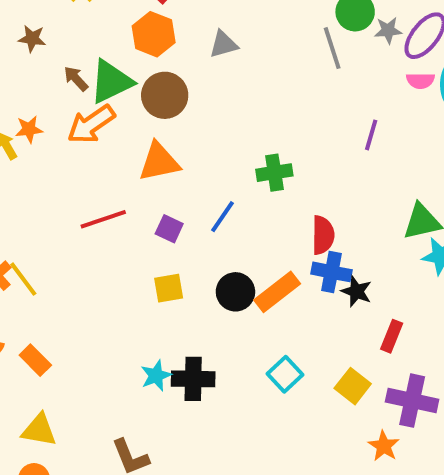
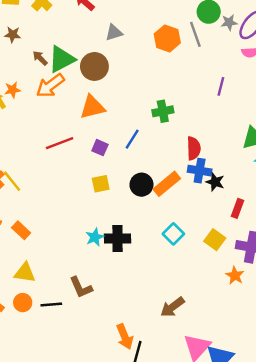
orange hexagon: (154, 34) -> (167, 38), moved
gray triangle: (224, 44) -> (114, 33), moved

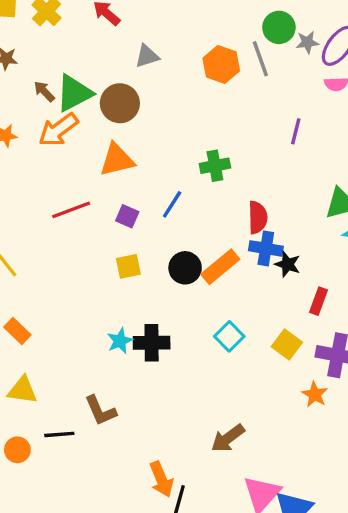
orange circle: (23, 303) -> (17, 450), moved

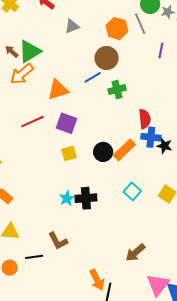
brown circle: (120, 103) -> (107, 58), moved
purple line: (296, 131) -> (161, 51), moved
blue line: (172, 204) -> (93, 77), moved, turned 30
purple square: (127, 216) -> (66, 123), size x1.5

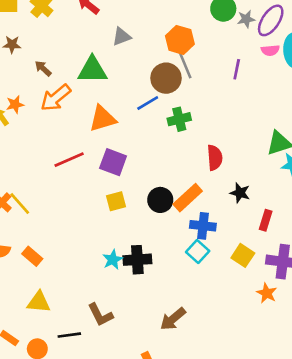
gray line: (140, 24) -> (185, 65), moved
green triangle: (30, 51) -> (92, 70), moved, turned 30
blue cross: (151, 137) -> (203, 226), moved
brown arrow: (135, 253) -> (173, 319), moved

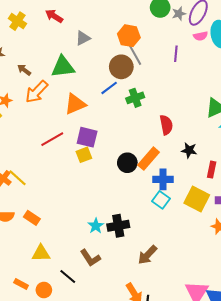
yellow square: (116, 201) -> (84, 155), moved
yellow square: (243, 255) -> (197, 199), size x1.4
cyan star: (113, 260) -> (96, 226), moved
black cross: (137, 260) -> (118, 226), moved
black line: (69, 335) -> (68, 276), turned 54

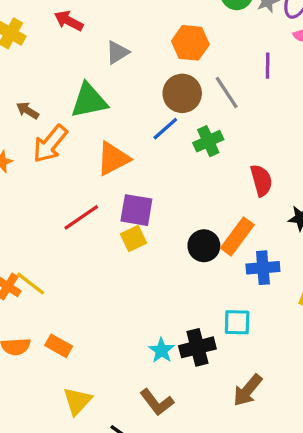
gray line: (135, 55) -> (227, 92), moved
cyan square: (161, 200) -> (237, 322), moved, turned -30
yellow triangle: (41, 253) -> (77, 401), turned -42

